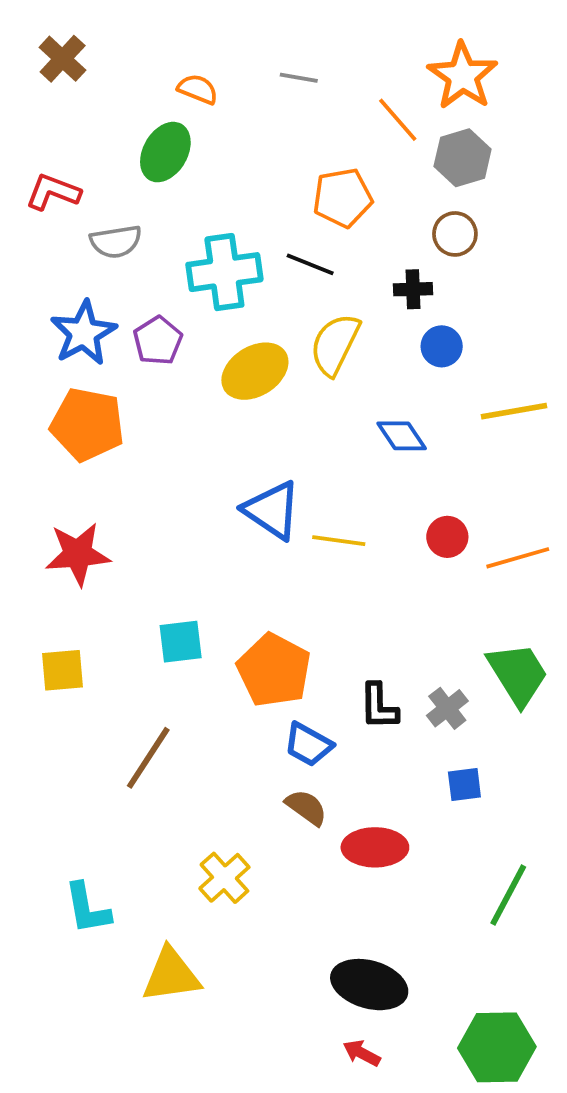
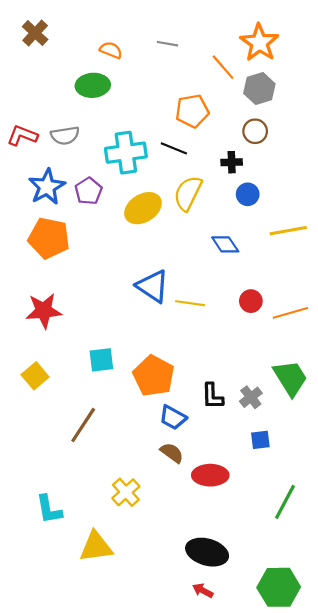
green ellipse: (165, 152) -> (93, 85), turned 56
red L-shape: (53, 192) -> (22, 136), moved
yellow square: (63, 670) -> (35, 376), turned -35

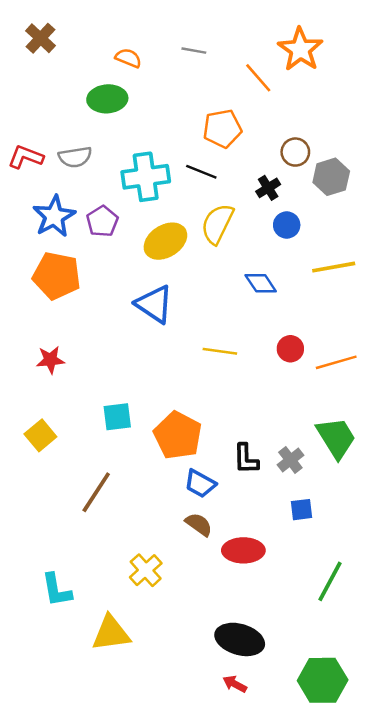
gray hexagon: (259, 89) -> (331, 177), moved
black cross: (232, 162) -> (268, 188), turned -30
blue triangle: (153, 286) -> (154, 304), moved
red star: (44, 311) -> (50, 360), size x0.7

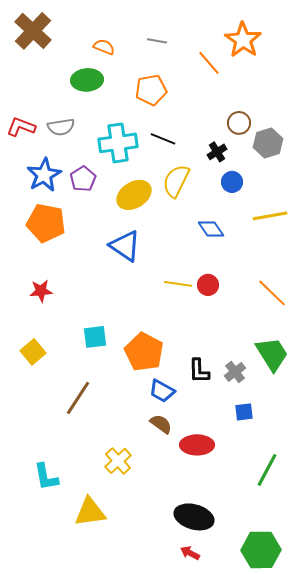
brown cross: (40, 38) -> (33, 31), size x1.5
orange pentagon: (222, 129) -> (151, 90), moved
red circle: (290, 349) -> (208, 285), moved
orange line: (336, 362) -> (272, 293), turned 60

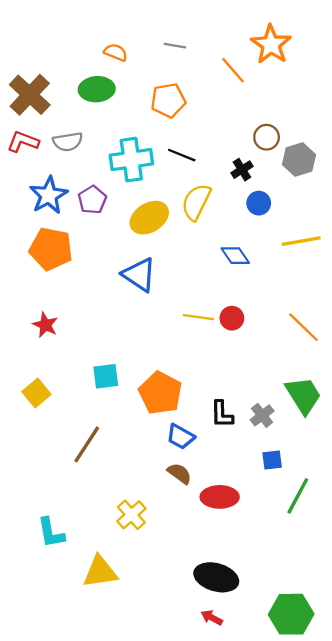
brown cross: (33, 31) -> (30, 95), moved
red star: (41, 291) -> (45, 325), turned 30
green line: (267, 470) -> (298, 496), moved

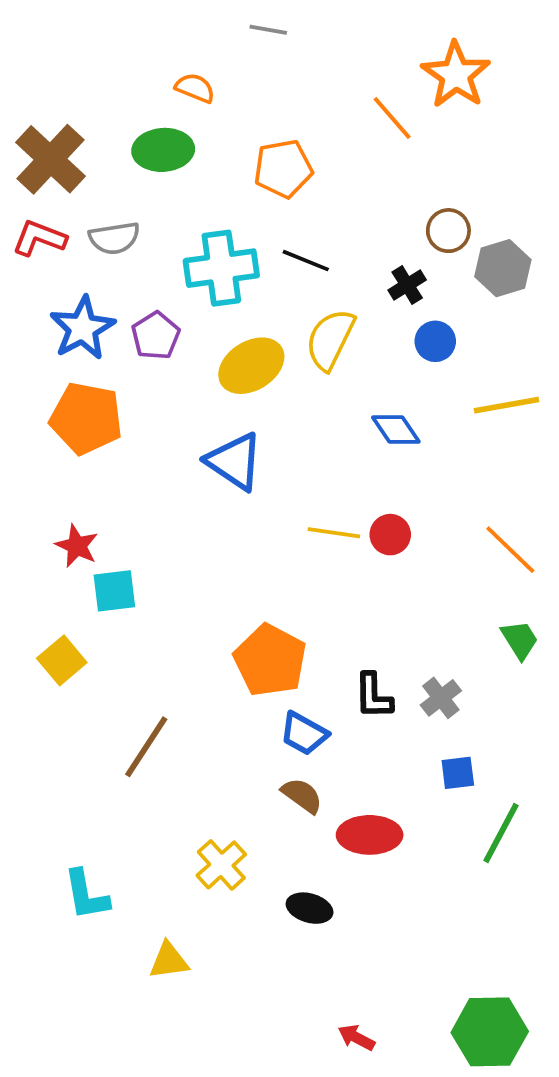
gray line: (175, 46) -> (268, 30), moved
cyan square: (106, 376) -> (114, 591), moved
green trapezoid: (303, 395) -> (520, 640), moved, size x0.6
yellow triangle: (100, 572) -> (169, 961), size x0.7
black ellipse: (216, 577) -> (310, 908), moved, size x0.6

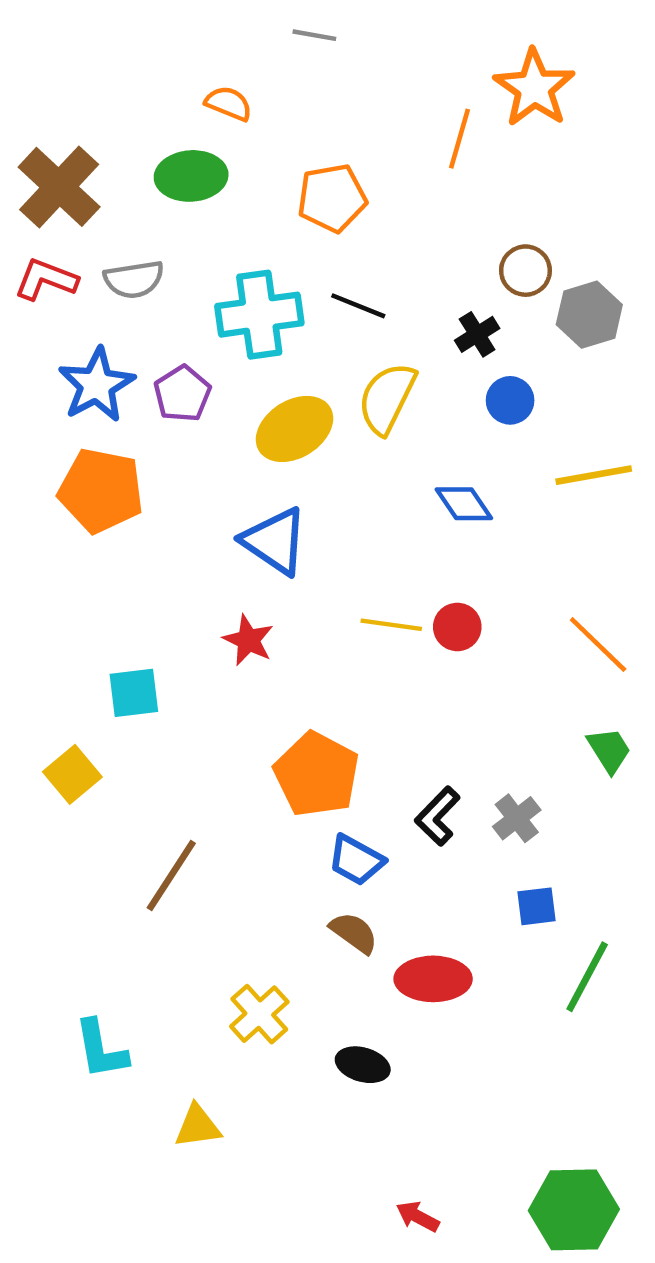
orange line: (392, 118) -> (459, 139), turned 57
red star: (77, 546) -> (248, 640), moved
black L-shape: (373, 696) -> (437, 816), turned 45

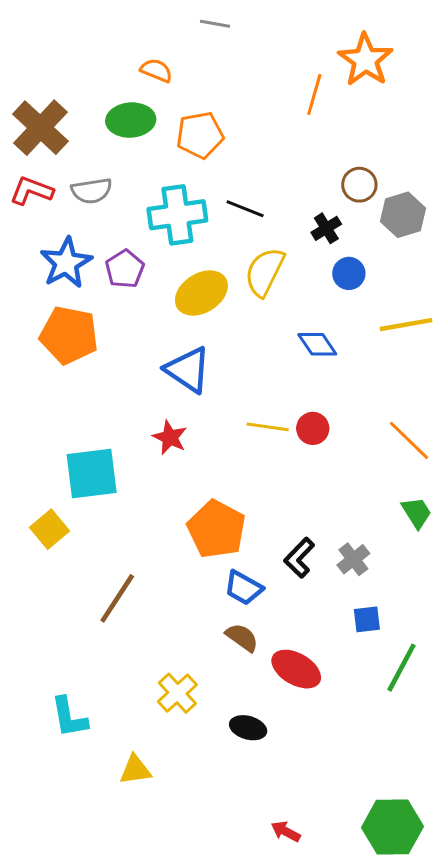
orange pentagon: (332, 198) -> (200, 135), moved
cyan square: (134, 693) -> (92, 474), size x1.5
red ellipse: (433, 979) -> (296, 669), turned 30

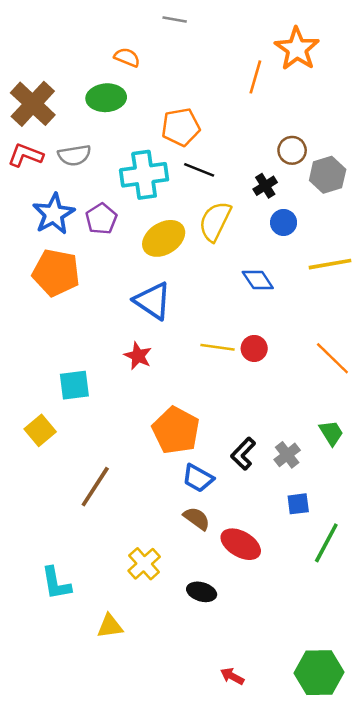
orange pentagon: (200, 135) -> (181, 127), moved
cyan square: (92, 474) -> (74, 385), size x0.7
green trapezoid: (417, 513) -> (331, 433), moved

